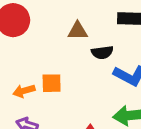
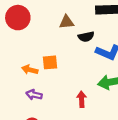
orange arrow: (24, 91) -> (30, 70), turned 35

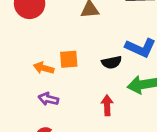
black semicircle: (86, 37) -> (112, 62), moved

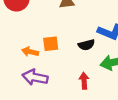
purple arrow: (48, 99) -> (35, 77), size x1.5

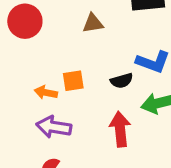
red arrow: (84, 81) -> (120, 129), size x1.5

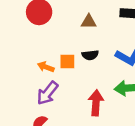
black semicircle: (122, 81) -> (90, 55), moved
purple arrow: (54, 127) -> (47, 93), turned -70

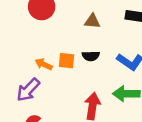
purple arrow: (47, 93) -> (28, 90), moved

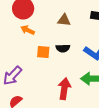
orange arrow: (44, 64) -> (28, 30), moved

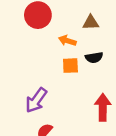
orange arrow: (28, 30) -> (67, 41), moved

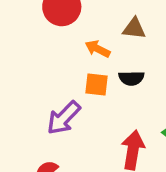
purple arrow: (36, 100) -> (64, 118), moved

